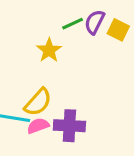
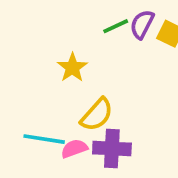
yellow star: (49, 50) -> (72, 68), moved
yellow semicircle: (38, 102) -> (97, 115), moved

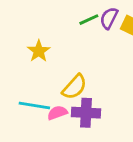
yellow star: (72, 68) -> (39, 51), moved

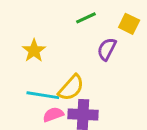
purple semicircle: (109, 18) -> (107, 49), moved
cyan line: (34, 106) -> (43, 95), moved

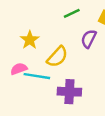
yellow semicircle: (71, 88) -> (57, 57), moved
pink semicircle: (53, 114) -> (19, 69), moved

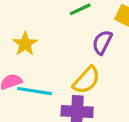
yellow semicircle: (57, 57) -> (86, 80), moved

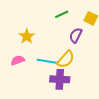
cyan line: (35, 91) -> (48, 61), moved

